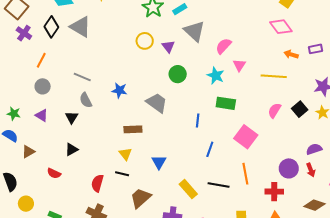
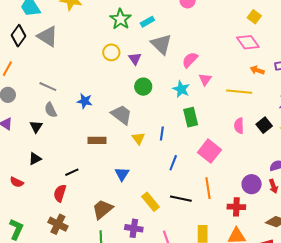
green rectangle: (226, 103) -> (191, 117), turned 66
pink semicircle: (274, 110) -> (239, 126), turned -35
yellow triangle: (125, 154) -> (138, 138), moved
black line: (122, 174) -> (72, 172), moved, turned -40

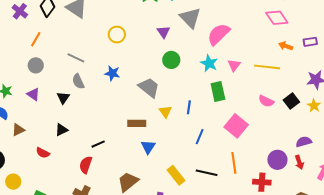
yellow circle: (111, 52) -> (117, 35), moved
pink semicircle: (190, 60) -> (219, 34), size x1.4
pink triangle: (205, 79) -> (234, 65), moved
pink semicircle: (239, 126) -> (266, 101), turned -63
brown rectangle: (97, 140) -> (137, 123), moved

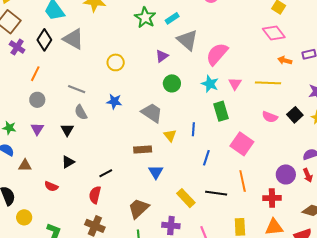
purple triangle: (163, 32) -> (162, 56), turned 32
purple triangle: (33, 94) -> (37, 129), turned 32
brown triangle: (18, 130) -> (25, 165), turned 32

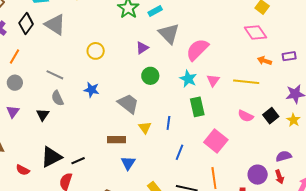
black triangle: (68, 162) -> (51, 157), moved, size x1.6

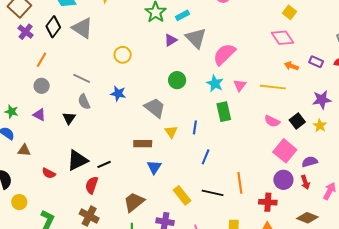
purple triangle: (142, 48) -> (171, 40), moved
purple rectangle: (289, 56) -> (316, 62), turned 32
purple triangle: (13, 112) -> (39, 115), turned -40
pink square: (216, 141) -> (285, 151), moved

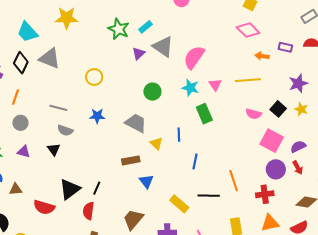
gray semicircle: (84, 102) -> (65, 130), turned -35
black line: (104, 164) -> (97, 188), turned -32
red semicircle: (49, 173) -> (44, 207), size x1.5

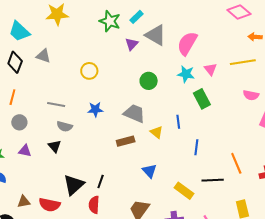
gray triangle: (50, 58) -> (43, 56), size x0.7
brown rectangle: (131, 160) -> (126, 141), moved
brown triangle: (16, 189) -> (24, 202), moved

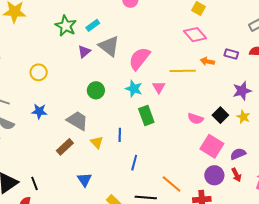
yellow line: (243, 62) -> (183, 71), moved
brown rectangle: (126, 141) -> (65, 147), turned -36
orange line: (236, 163) -> (172, 184), turned -35
black line: (101, 182) -> (35, 183), turned -48

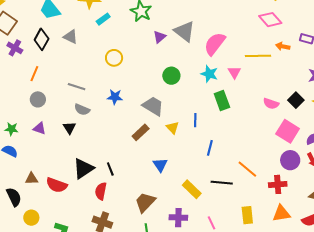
cyan rectangle: (93, 25) -> (103, 19), moved

